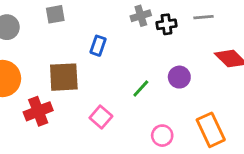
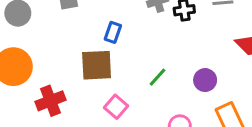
brown square: (64, 77) -> (97, 65), moved
purple circle: (179, 77) -> (205, 80), moved

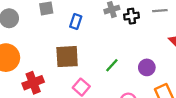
blue rectangle: (113, 32) -> (76, 22), moved

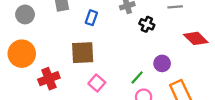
black cross: (131, 16) -> (147, 24), moved, turned 32
green line: (112, 65) -> (137, 78), moved

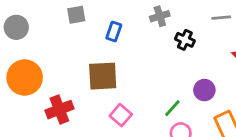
gray circle: (25, 14) -> (16, 27), moved

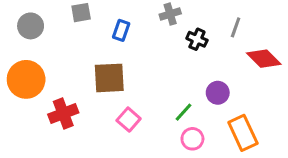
gray line: (221, 18) -> (236, 27), moved, turned -66
gray circle: (16, 27) -> (31, 26), moved

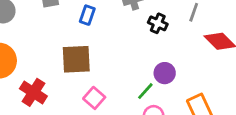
purple circle: (218, 93) -> (165, 73), moved
red cross: (63, 114) -> (33, 92), turned -36

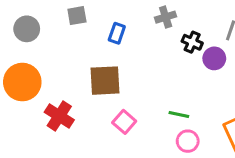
purple circle: (165, 73) -> (214, 58), moved
green line: (145, 91) -> (179, 115), turned 60

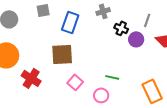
blue rectangle: (117, 33) -> (70, 22), size x1.5
pink circle: (188, 141) -> (101, 95), moved

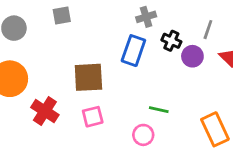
blue rectangle: (70, 22) -> (133, 51), moved
pink square: (75, 82) -> (93, 117), moved, turned 35

